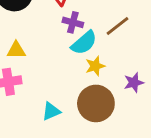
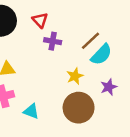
cyan semicircle: (84, 43) -> (101, 55), moved
cyan triangle: (51, 111) -> (31, 111), moved, turned 49

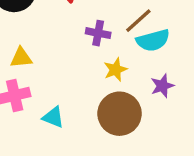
purple cross: (53, 41) -> (98, 33), moved
cyan semicircle: (101, 55) -> (153, 40), turned 30

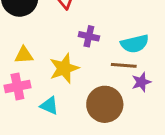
brown line: (138, 21) -> (124, 65), moved, turned 45
yellow star: (115, 70) -> (64, 68), moved, size x1.5

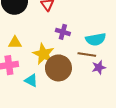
yellow star: (64, 68) -> (43, 54), turned -30
brown circle: (105, 104) -> (58, 68), moved

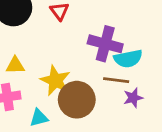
purple cross: (63, 32) -> (105, 44), moved, size x1.6
cyan triangle: (31, 80) -> (39, 118), turned -40

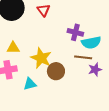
purple cross: (105, 44) -> (75, 32), size x0.7
brown circle: (77, 100) -> (56, 71), size x0.7

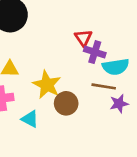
red triangle: (44, 10) -> (83, 38), moved
cyan triangle: (30, 84) -> (30, 119), turned 40

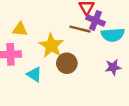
brown line: (104, 86) -> (80, 29), moved

